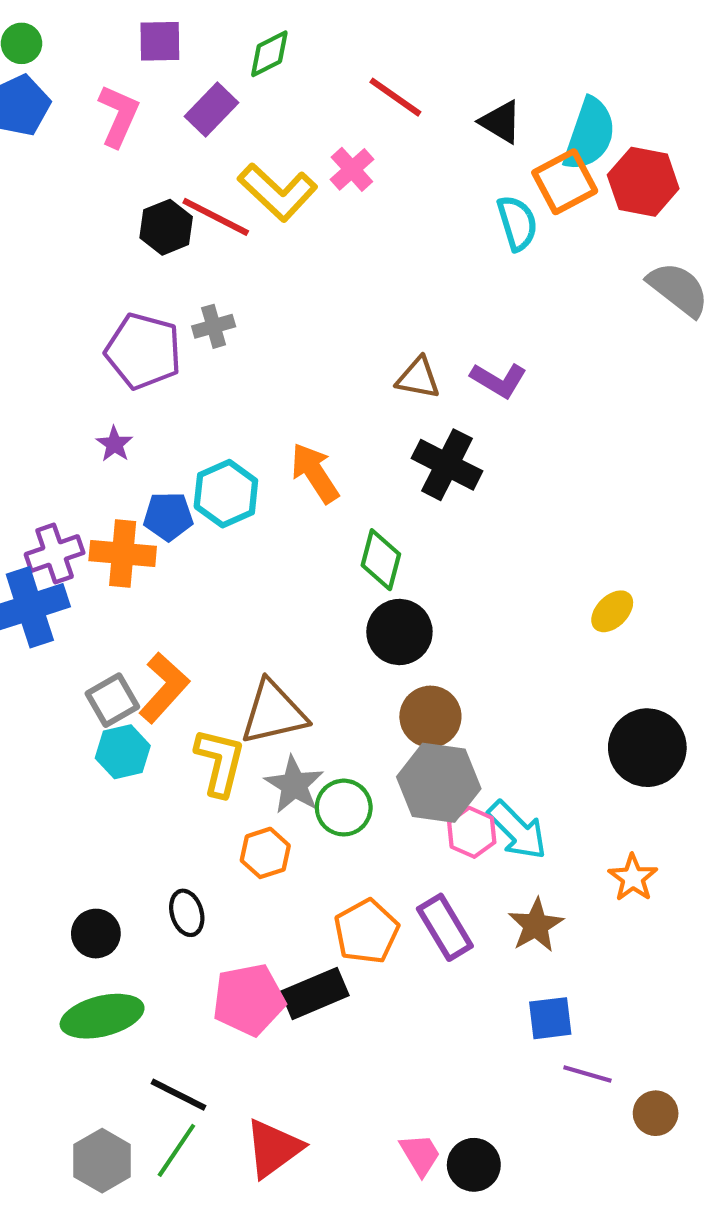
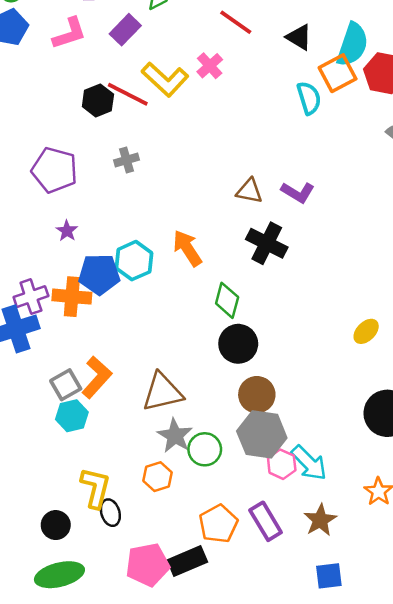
pink L-shape: (119, 116) -> (69, 33), turned 48
purple pentagon: (143, 351) -> (54, 170), moved
blue pentagon: (168, 516) -> (99, 274), size x1.4
yellow L-shape: (220, 762) -> (95, 488), moved

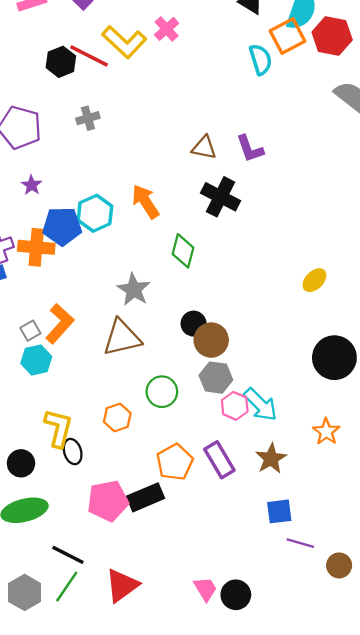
purple L-shape: (298, 192) -> (250, 149), turned 40
black circle: (238, 344) -> (194, 324), moved, size x0.7
gray square: (66, 385) -> (30, 331), size x0.7
gray hexagon: (262, 434) -> (216, 378), size x0.7
gray star: (175, 436) -> (134, 290), moved

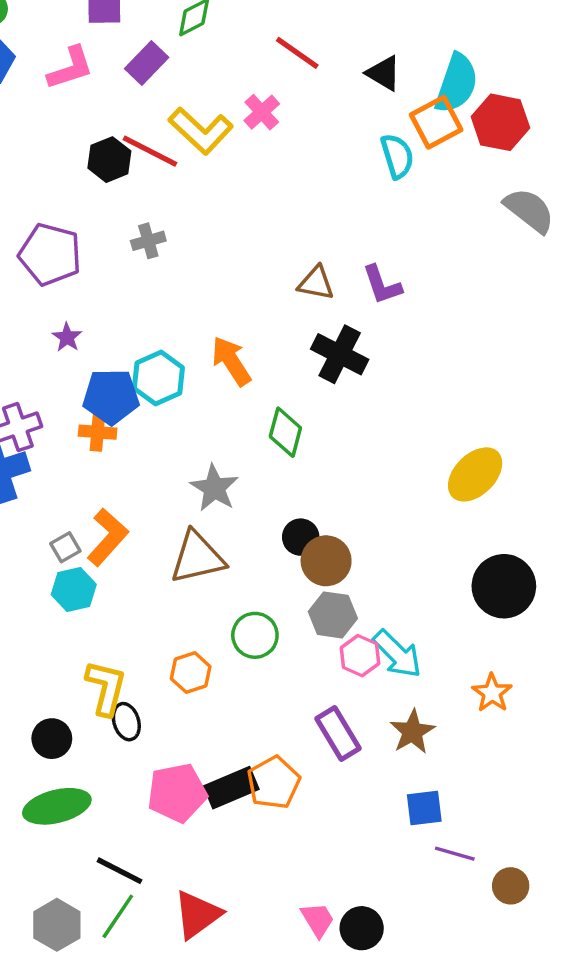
orange cross: (36, 247) -> (98, 432), moved, size x0.7
yellow ellipse: (314, 280) -> (475, 474), size x1.6
orange pentagon: (175, 462) -> (274, 783), moved

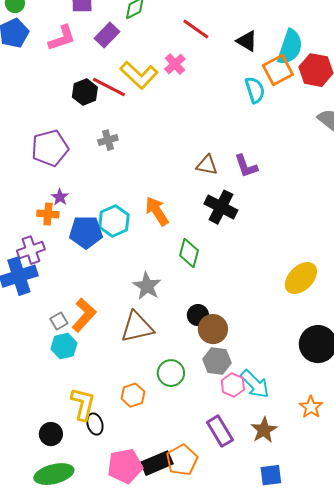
purple pentagon: (50, 254) -> (50, 148), turned -30
orange cross: (98, 432) -> (48, 214), moved

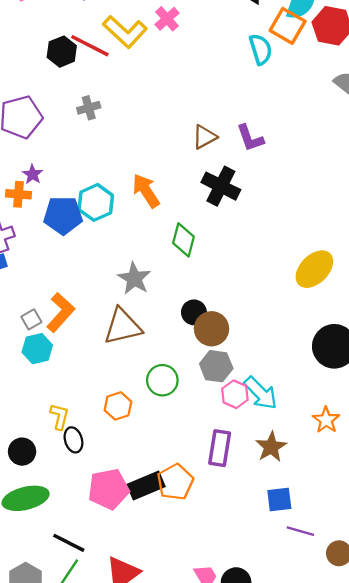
orange square: (278, 70) -> (288, 26), turned -32
brown triangle: (207, 165) -> (204, 137), turned -40
yellow L-shape: (83, 404) -> (59, 416), size x0.7
purple rectangle: (220, 431) -> (220, 448), turned 40

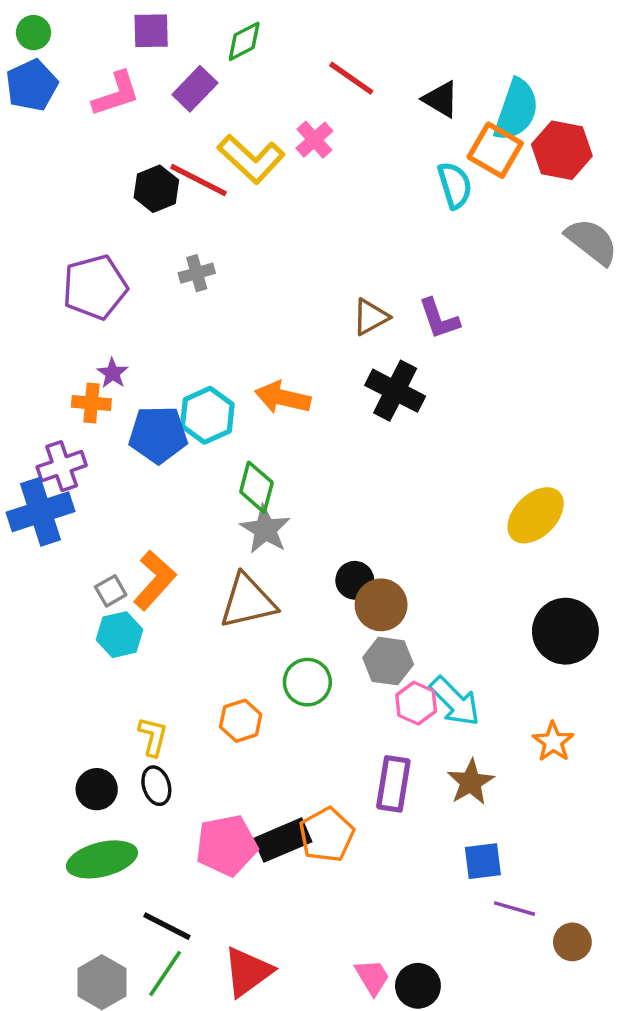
orange arrow: (146, 191) -> (283, 398), turned -44
green diamond: (183, 240) -> (256, 487), moved
black ellipse: (73, 440) -> (156, 786), moved

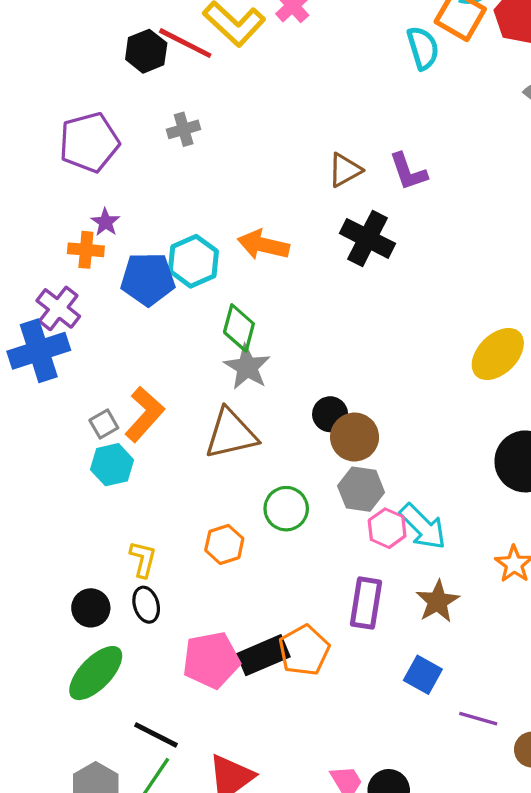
purple cross: (62, 466) -> (58, 308), turned -33
green ellipse: (102, 859) -> (96, 673), turned -32
blue square: (483, 861) -> (423, 675), moved, turned 36

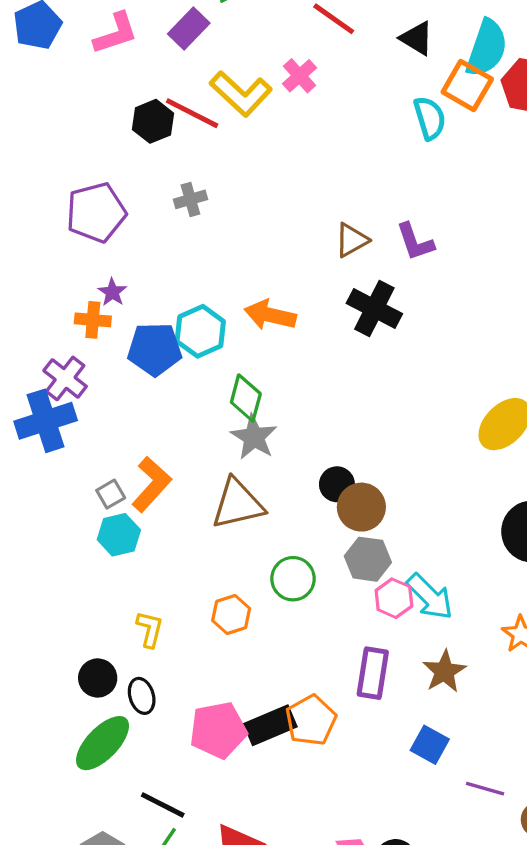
black ellipse: (146, 605) -> (142, 696), moved

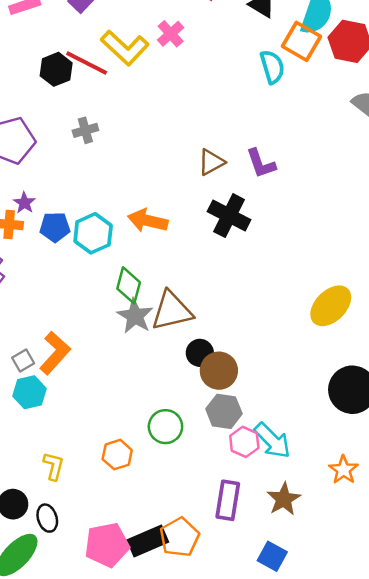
blue pentagon: (155, 349) -> (55, 227), moved, size x0.7
brown triangle: (238, 504) -> (172, 311), moved

